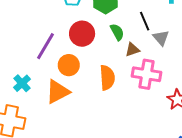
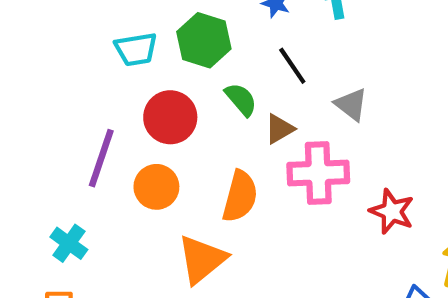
gray triangle: (161, 38) -> (351, 104), moved
orange semicircle: (107, 78) -> (240, 196), turned 30
orange triangle: (58, 92) -> (202, 259), moved

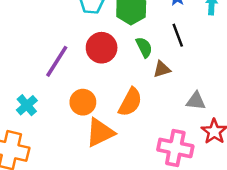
gray triangle: (351, 104) -> (196, 101), moved, turned -45
pink cross: (318, 173) -> (175, 148), moved
orange circle: (156, 187) -> (83, 102), moved

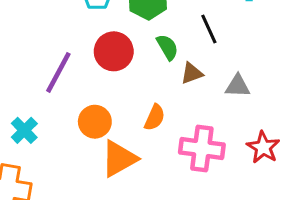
gray triangle: (196, 101) -> (238, 86), moved
orange semicircle: (130, 102) -> (155, 118), size x0.7
pink cross: (175, 148) -> (202, 148), moved

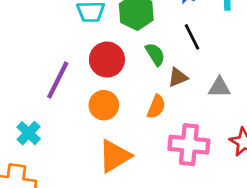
orange semicircle: (155, 118) -> (156, 107), moved
orange circle: (95, 122) -> (104, 105), moved

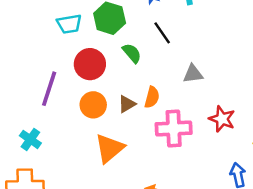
brown triangle: (178, 77) -> (127, 104), moved
orange semicircle: (156, 107) -> (152, 97), moved

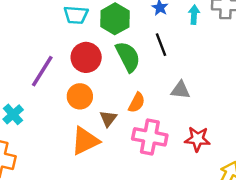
green semicircle: (132, 53) -> (128, 57), size x1.5
brown triangle: (127, 104) -> (108, 119), moved, turned -36
red star: (222, 119) -> (197, 139), turned -30

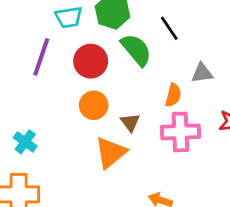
purple line: (42, 71) -> (41, 57), moved
orange semicircle: (137, 103) -> (173, 95), moved

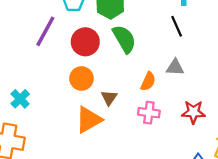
black line: (169, 28) -> (177, 26), moved
pink cross: (180, 132) -> (149, 113), size x0.7

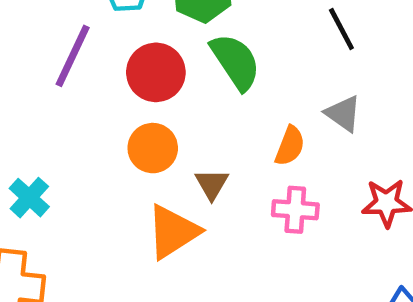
gray triangle: (175, 67) -> (343, 114), turned 36

